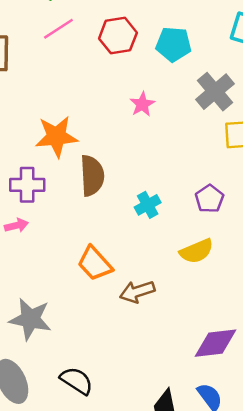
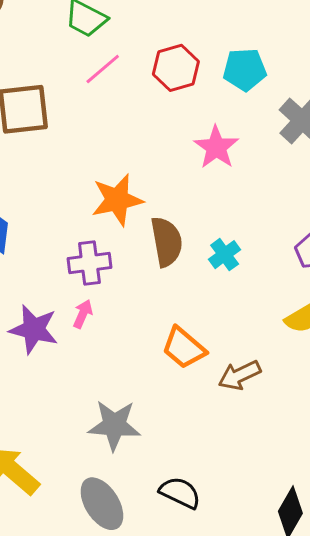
pink star: (142, 104) -> (216, 147), size x1.4
cyan cross: (148, 205) -> (225, 255), moved
pink arrow: (16, 225) -> (83, 314), turned -45

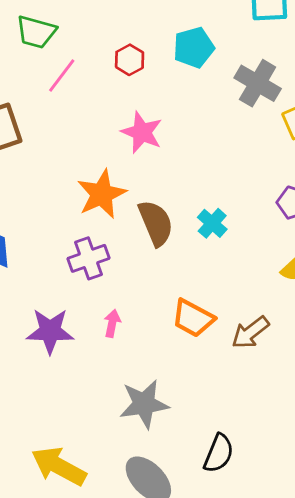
red hexagon: (176, 68) -> (130, 60), size x0.7
pink star: (216, 147) -> (142, 132), moved
pink arrow: (83, 314) -> (112, 323), moved
black semicircle: (180, 493) -> (219, 453), turned 99

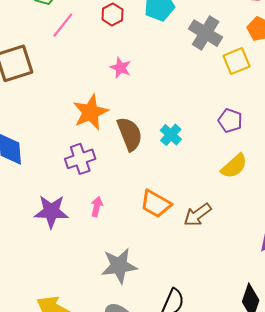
pink star: (142, 132) -> (121, 68), size x0.7

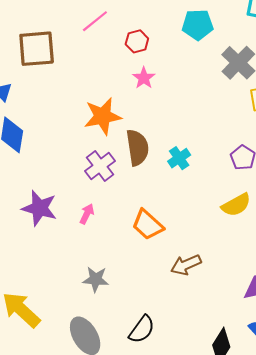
red hexagon: (112, 14) -> (137, 41), moved
purple cross: (80, 159) -> (100, 166), moved, turned -32
brown arrow: (197, 215) -> (186, 265), moved
gray star: (119, 266) -> (96, 279), size x0.7

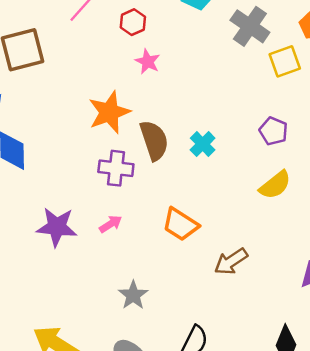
purple cross: (100, 166) -> (116, 168), turned -36
pink arrow: (87, 214) -> (111, 224), turned 42
gray star: (96, 279) -> (133, 295), turned -30

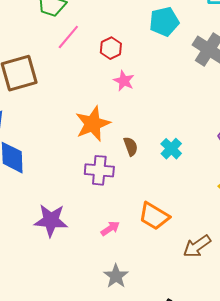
brown semicircle: (154, 140) -> (131, 146), size x0.6
pink arrow: (111, 224) -> (110, 228), moved

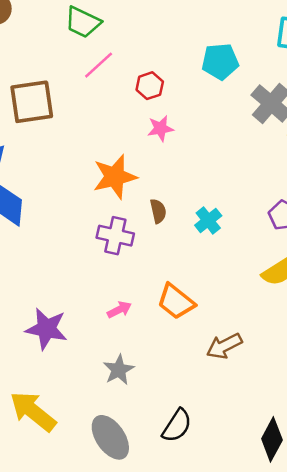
pink star: (124, 81) -> (160, 128), turned 30
purple star: (51, 220) -> (46, 329), moved

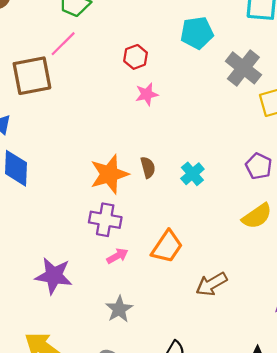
pink line: (99, 65) -> (63, 44), moved
orange star: (115, 177) -> (109, 174), moved
purple cross: (115, 236) -> (105, 220), moved
orange trapezoid: (176, 302) -> (167, 247), turned -92

